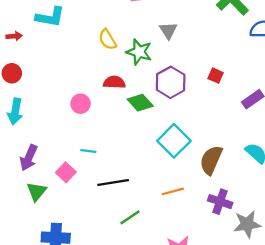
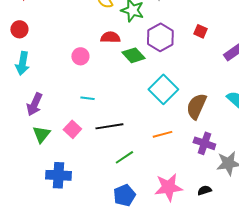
pink square: (66, 172) -> (72, 129), moved

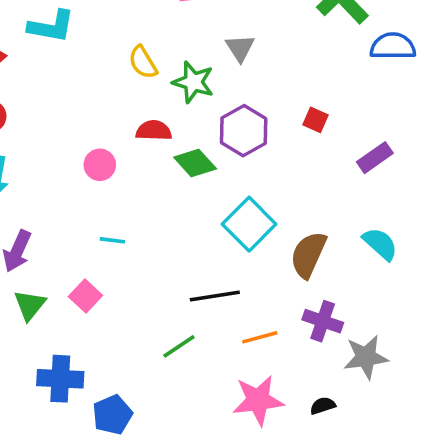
black line: (109, 126) -> (215, 296), moved
orange line: (162, 134) -> (260, 337), moved
blue pentagon: (124, 195) -> (112, 415), moved

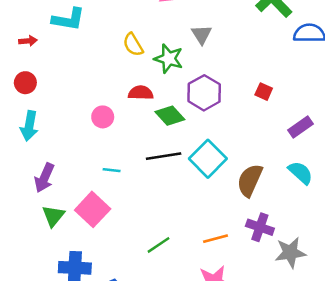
red square: (316, 120) -> (264, 92), moved
purple rectangle: (375, 158) -> (300, 127), moved
pink square: (85, 296) -> (93, 209), size x1.5
black line: (215, 296) -> (164, 156), moved

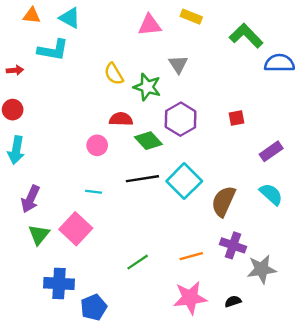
red square: (264, 92) -> (237, 118), turned -35
pink circle: (103, 117) -> (97, 145), moved

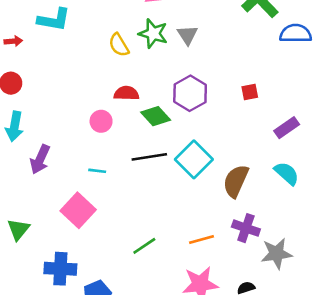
green star: (147, 87) -> (153, 34), moved
purple arrow: (30, 199) -> (40, 159), moved
green triangle: (39, 235) -> (18, 229), moved

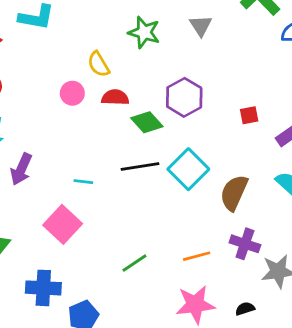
gray triangle: (187, 35) -> (201, 26), moved
yellow semicircle: (119, 45) -> (99, 64), moved
red square: (250, 92) -> (249, 115), moved
pink circle: (101, 121) -> (72, 93), moved

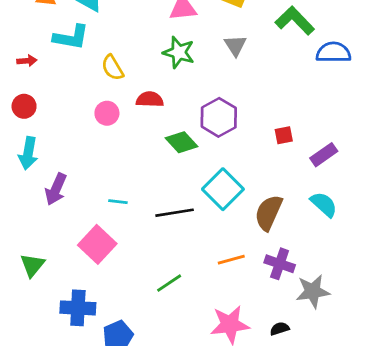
yellow semicircle: (99, 64) -> (112, 68), moved
red semicircle: (115, 97) -> (150, 99), moved
black line: (140, 166) -> (175, 213), moved
orange line: (197, 256) -> (231, 260), moved

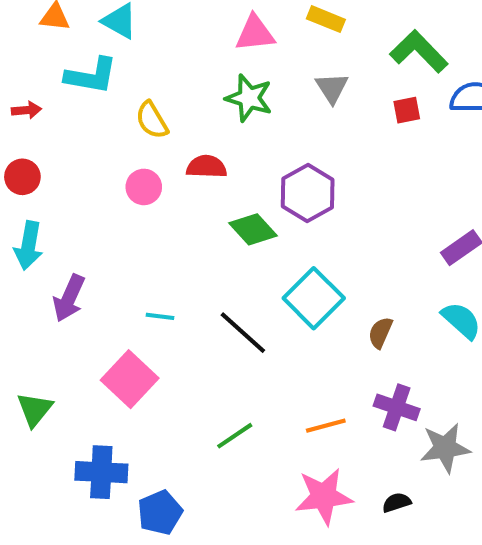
red square: (284, 135) -> (407, 110), moved
black line: (175, 213) -> (243, 333), turned 51
brown semicircle: (269, 213) -> (380, 333), size x0.6
orange line: (231, 260) -> (326, 426), moved

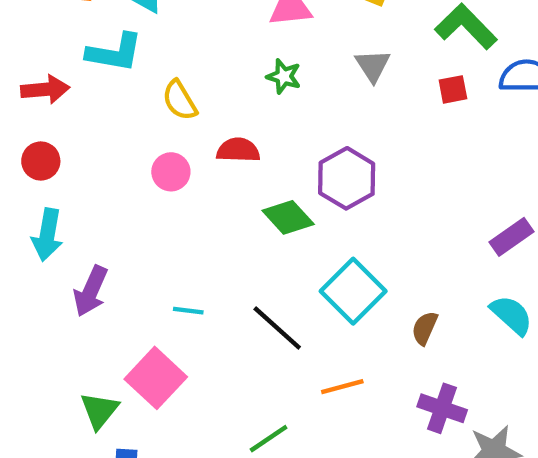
green star: (249, 98) -> (284, 76), size x0.7
red arrow: (26, 110) -> (45, 89), size x1.5
green triangle: (35, 409) -> (99, 410), moved
orange line: (326, 426) -> (342, 387), moved

